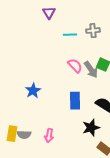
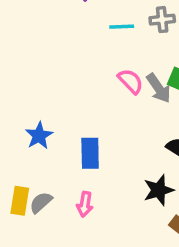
blue star: (33, 91) -> (39, 136), moved
blue rectangle: (75, 101) -> (90, 153), moved
gray semicircle: (24, 135) -> (41, 202), turned 136

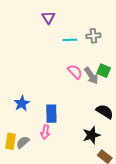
pink arrow: (85, 204) -> (45, 132), moved

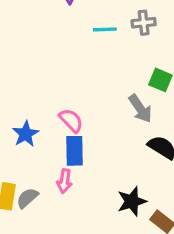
pink semicircle: (75, 72) -> (71, 120), moved
gray arrow: (91, 76) -> (140, 109), moved
black star: (91, 135) -> (132, 201), moved

